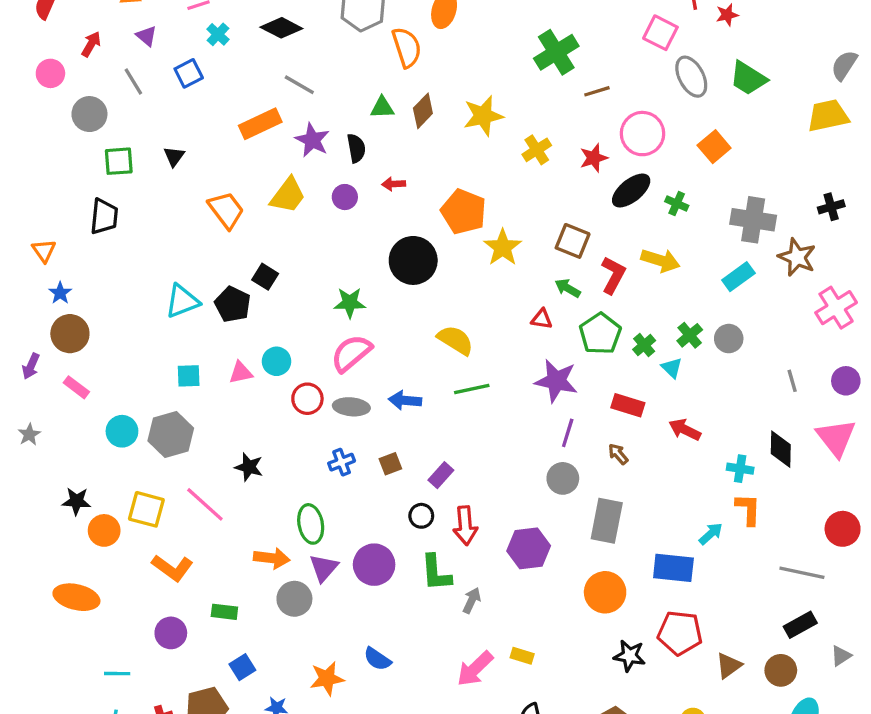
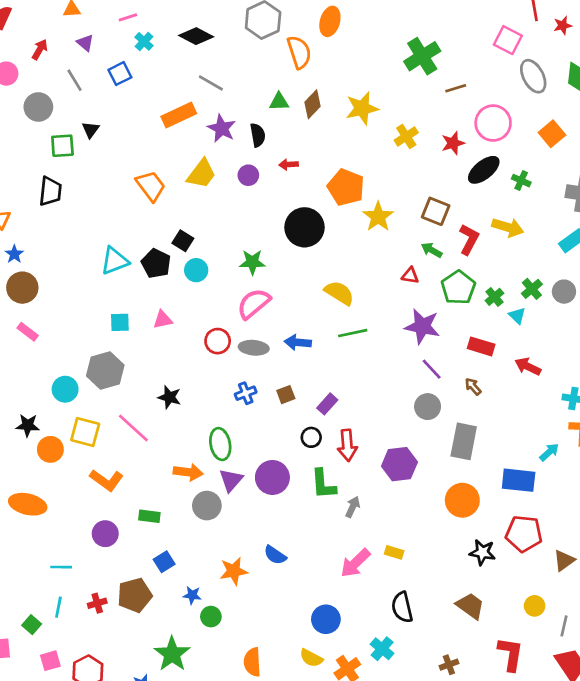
black triangle: (174, 156) -> (91, 130), moved
cyan circle: (277, 361) -> (196, 270), moved
cyan circle: (122, 431) -> (65, 389), moved
purple line: (568, 433) -> (432, 369), turned -60

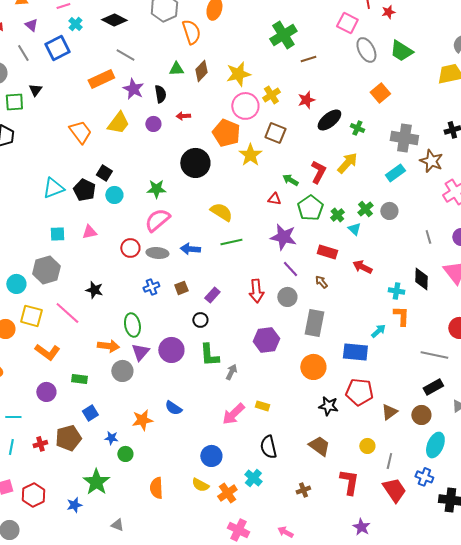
blue square: (120, 74) -> (57, 48), size x1.4
pink circle: (493, 123) -> (245, 106), moved
brown square: (436, 211) -> (275, 133), moved
yellow arrow: (508, 227) -> (347, 163), turned -65
red arrow: (347, 445) -> (256, 291), moved

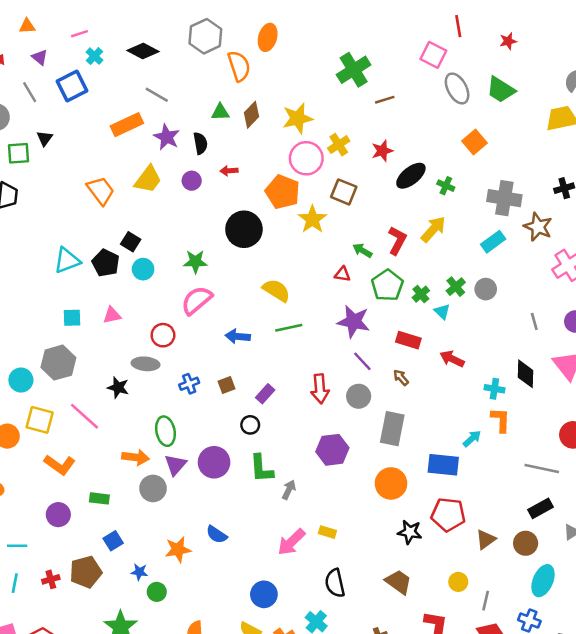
red star: (388, 12) -> (508, 41), moved
gray ellipse: (157, 253) -> (146, 364), moved

